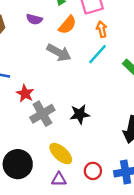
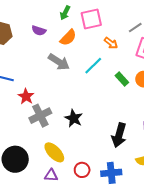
orange arrow: (102, 29) -> (111, 43), moved, turned 136
black star: (80, 114) -> (74, 118), turned 30

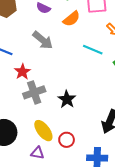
gray arrow: (59, 62) -> (43, 40), moved
cyan line: (93, 66) -> (93, 50), turned 60
red circle: (82, 170) -> (67, 140), moved

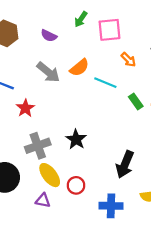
orange semicircle: (72, 19) -> (79, 68), moved
gray cross: (34, 92) -> (38, 146), moved

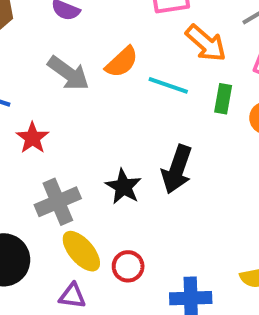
orange arrow: (128, 60) -> (206, 43), size x1.5
green rectangle: (136, 102) -> (223, 99), moved, turned 49
black arrow: (125, 164) -> (177, 169), moved

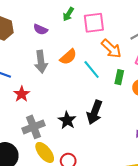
gray arrow: (68, 73) -> (41, 62), turned 45
cyan line: (168, 85) -> (92, 69), turned 30

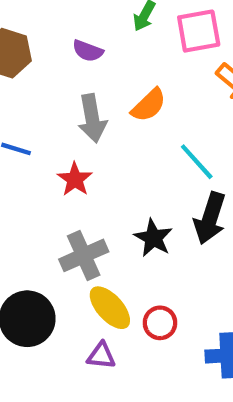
cyan line: (92, 69) -> (197, 162), moved
red star: (22, 94) -> (75, 179), moved

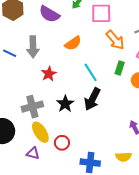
purple semicircle: (88, 51) -> (49, 14), size x1.5
gray arrow: (92, 118) -> (33, 47), moved
red star: (75, 179) -> (49, 74), moved

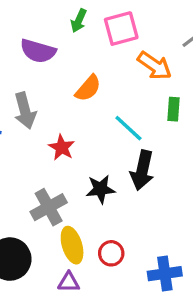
black star: (65, 104) -> (100, 189), turned -30
yellow ellipse: (40, 132) -> (72, 245), turned 30

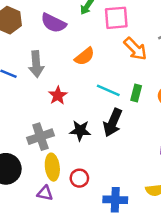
green rectangle: (174, 109) -> (136, 93), moved
cyan line: (128, 128) -> (108, 90), turned -30

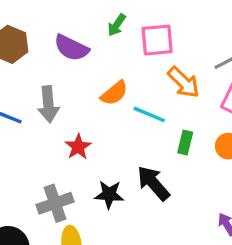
cyan line: (108, 90) -> (149, 114), moved
black arrow: (113, 123) -> (153, 183), turned 116

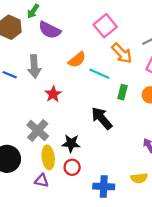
green arrow: (117, 25) -> (33, 11), moved
pink square: (157, 40) -> (105, 26), turned -35
black star: (109, 194) -> (71, 143), moved
gray cross: (55, 203) -> (38, 130), turned -30

